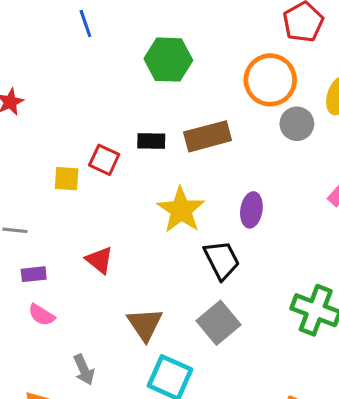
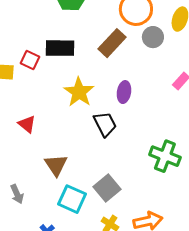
brown rectangle: (208, 136) -> (112, 43), moved, turned -32
black rectangle: (151, 141) -> (60, 48), size x1.6
gray square: (219, 323) -> (107, 188), moved

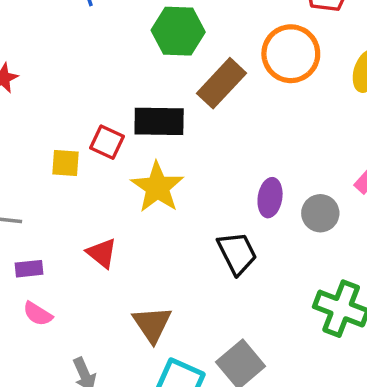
gray circle: (153, 37) -> (320, 213), moved
brown rectangle: (112, 43) -> (221, 83), moved
yellow star: (79, 92) -> (157, 187), moved

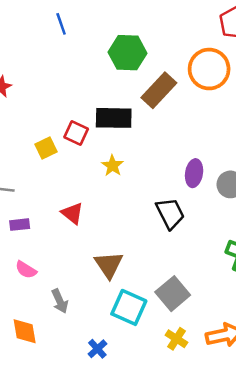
yellow square: (65, 163) -> (46, 148), turned -30
yellow star: (157, 187) -> (112, 166), size x0.6
pink semicircle: (38, 314) -> (26, 270), moved

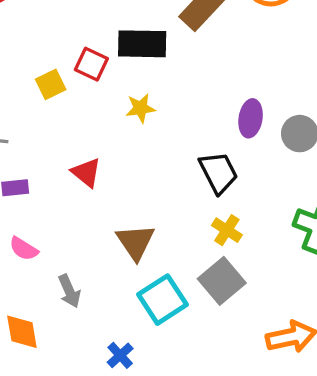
yellow star: (112, 166) -> (140, 108), turned 30
cyan square: (129, 307) -> (162, 300), turned 33
yellow cross: (176, 339) -> (227, 230), moved

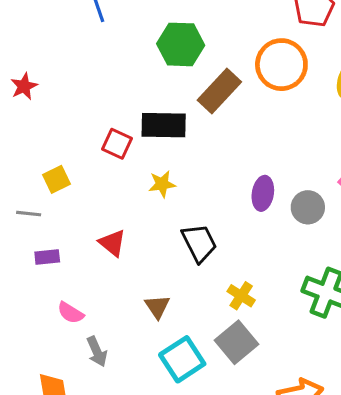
yellow square: (51, 84) -> (57, 179), moved
black trapezoid: (218, 173) -> (199, 243), moved
brown triangle: (135, 242) -> (157, 307), size x0.7
pink semicircle: (24, 249) -> (70, 313), moved

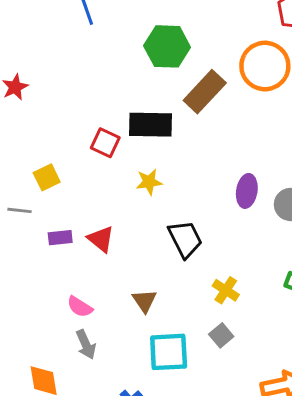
purple rectangle: (47, 257) -> (60, 238), moved
pink semicircle: (70, 313) -> (80, 307), moved
gray square: (236, 342) -> (221, 335), size x0.6
cyan square: (182, 359) -> (169, 352), turned 30

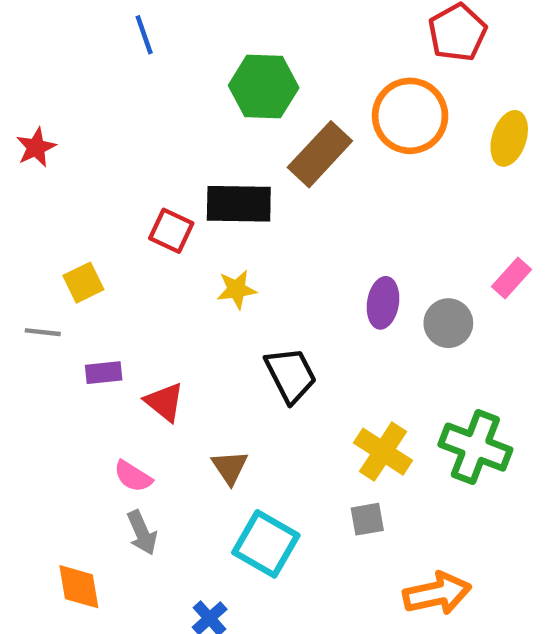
red triangle: (101, 239) -> (164, 402), moved
yellow cross: (226, 290) -> (383, 452), moved, size x1.4
gray square: (221, 335) -> (367, 519), moved, turned 30
cyan square: (169, 352) -> (266, 544), turned 33

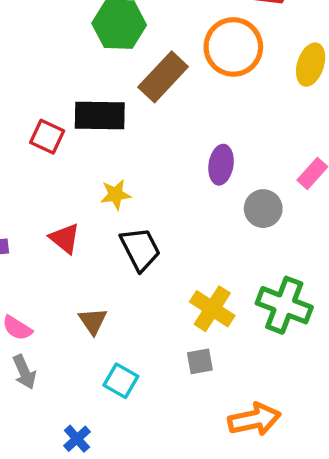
yellow star: (237, 289) -> (116, 195), moved
purple ellipse: (383, 303) -> (221, 165), moved
red triangle: (164, 402) -> (65, 238), moved
cyan square: (266, 544) -> (121, 381), size x0.7

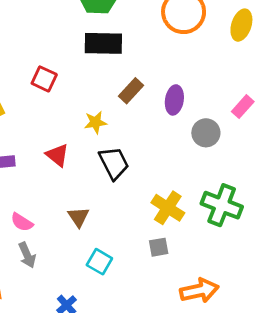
brown rectangle: (163, 77) -> (131, 91), moved, size x0.7
black rectangle: (100, 115) -> (103, 43), moved

